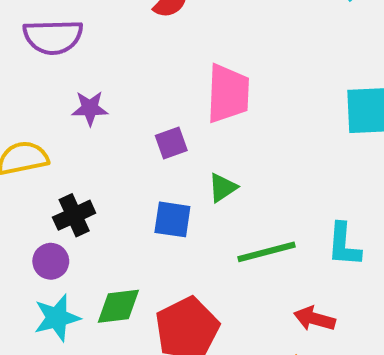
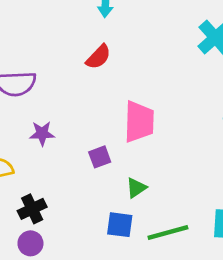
blue square: (172, 219) -> (120, 225), moved
purple circle: (51, 261) -> (30, 243), moved

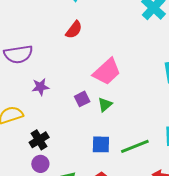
pink trapezoid: (139, 122) -> (107, 72), turned 52
green triangle: (136, 188) -> (105, 105), moved

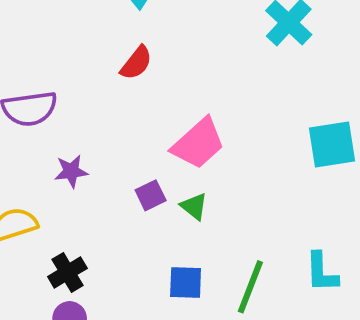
green triangle: (105, 105) -> (194, 206), turned -42
green line: (135, 146) -> (250, 287), turned -48

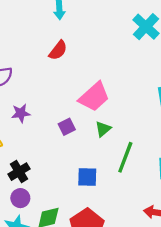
green triangle: (194, 206) -> (103, 129), moved, turned 42
green line: (250, 287) -> (125, 157), moved

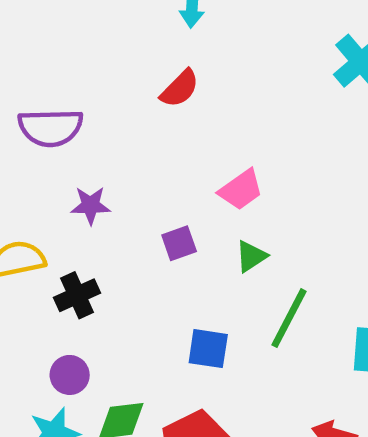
pink trapezoid: (94, 97) -> (241, 190), size x0.7
black cross: (19, 172) -> (77, 295), moved

